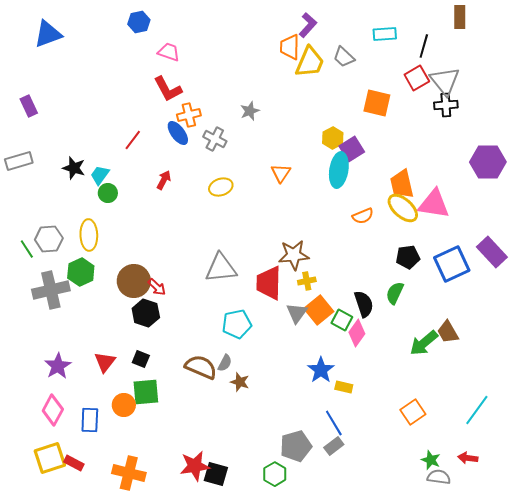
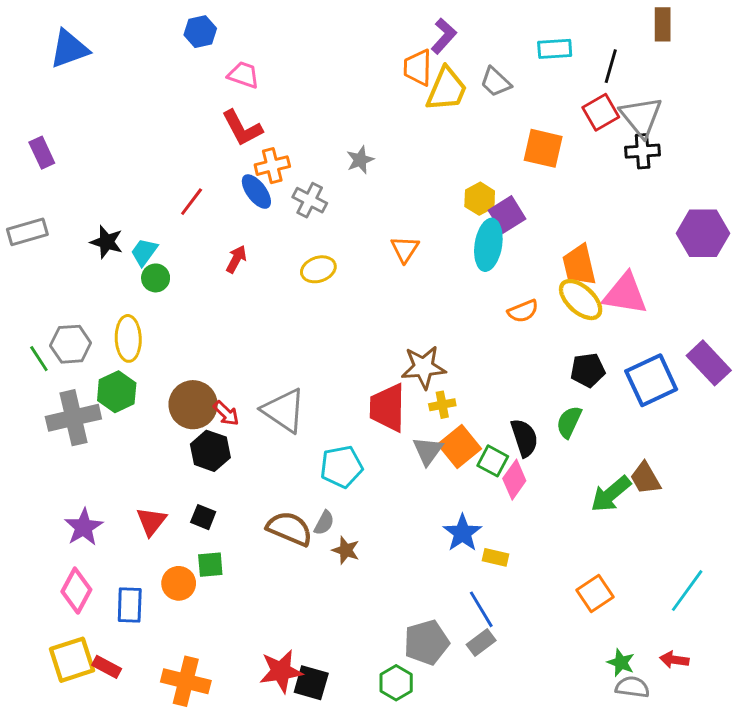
gray triangle: (221, 268) -> (284, 410), moved, turned 40
green square: (146, 392) -> (210, 565), size x0.7

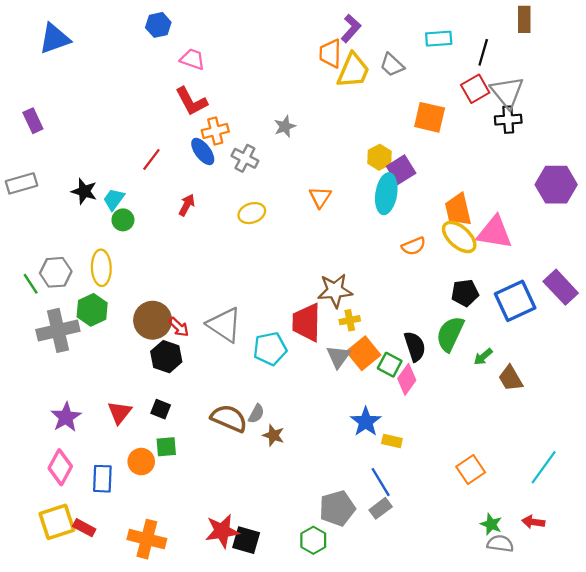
green semicircle: (569, 422) -> (450, 334), size x1.4
cyan pentagon: (341, 467) -> (270, 349), moved
green arrow: (611, 494) -> (483, 357), moved, size x0.6

